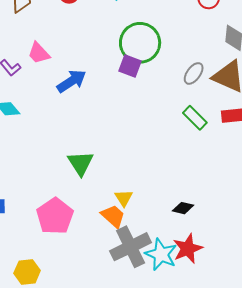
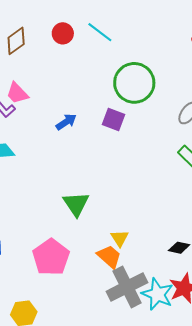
pink trapezoid: (39, 53) -> (17, 93), moved
purple square: (130, 66) -> (113, 119), moved
blue arrow: (72, 81) -> (66, 122), size x0.7

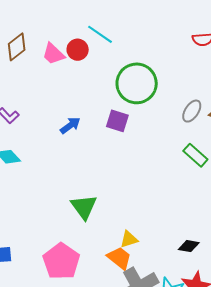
red circle: (63, 33) -> (78, 50), moved
pink trapezoid: (17, 93) -> (53, 54), moved
yellow triangle: (120, 238) -> (129, 239), turned 48

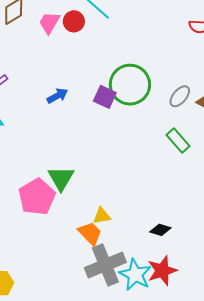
pink trapezoid: (53, 54) -> (49, 23), turned 70
green circle: (137, 83) -> (130, 85), moved
pink pentagon: (61, 261) -> (37, 197), moved

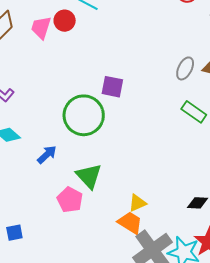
green circle: (130, 85) -> (84, 115), moved
blue arrow: (57, 96) -> (47, 155), moved
pink pentagon: (37, 197) -> (70, 200), size x0.7

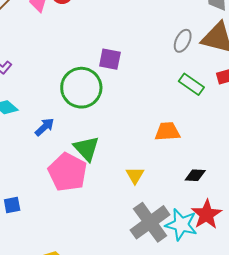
pink pentagon: (70, 200) -> (67, 172), size x1.5
yellow triangle: (137, 203) -> (135, 175), turned -36
orange trapezoid: (130, 223) -> (167, 131), moved, turned -36

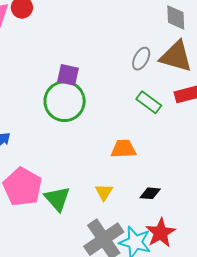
green circle: (81, 88) -> (65, 101), moved
green triangle: (87, 148) -> (57, 199), moved
yellow triangle: (135, 175) -> (104, 192), moved

